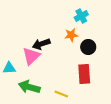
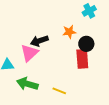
cyan cross: (81, 16) -> (89, 11), moved
red rectangle: (84, 74) -> (82, 59), moved

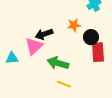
red rectangle: (82, 59) -> (98, 52), moved
green arrow: (27, 84) -> (58, 63), moved

